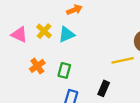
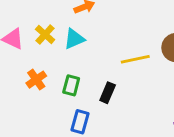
yellow line: (123, 60) -> (135, 59), moved
black rectangle: (104, 88) -> (108, 93), moved

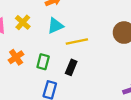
cyan triangle: (74, 39) -> (55, 26), moved
yellow line: (135, 59) -> (77, 41), moved

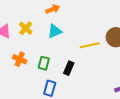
yellow line: (77, 41) -> (90, 45), moved
orange cross: (16, 57) -> (20, 59), turned -32

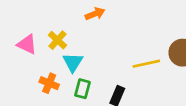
cyan triangle: (55, 31) -> (73, 62), moved, turned -35

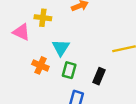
yellow cross: (57, 40) -> (43, 18), moved, turned -35

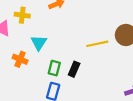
green rectangle: (69, 70) -> (54, 68), moved

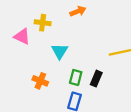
orange cross: (20, 59) -> (40, 81), moved

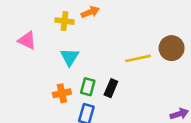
yellow cross: (43, 23) -> (64, 21), moved
orange cross: (40, 81) -> (62, 93), moved, turned -35

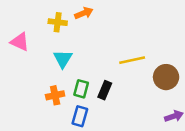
brown circle: (172, 48) -> (166, 77), moved

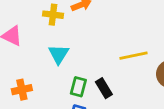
black rectangle: (105, 90) -> (104, 88), turned -54
orange cross: (55, 95) -> (22, 90), moved

